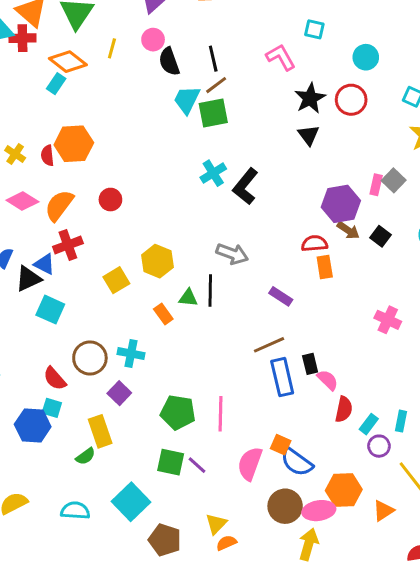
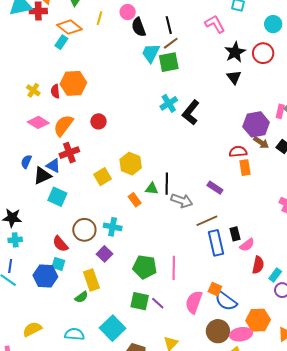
gray arrow: (232, 254) -> (182, 201), moved
pink semicircle: (328, 380) -> (247, 245), turned 98

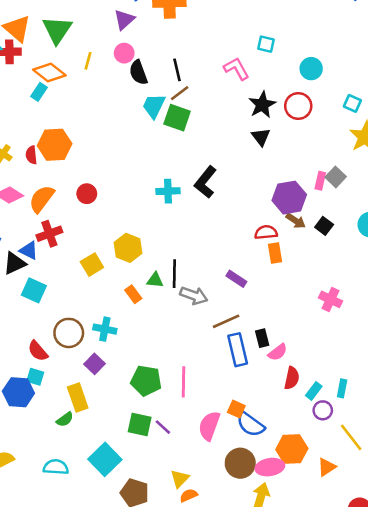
green square: (169, 62) -> (177, 118), turned 30
cyan cross: (169, 103) -> (168, 191), moved, turned 30

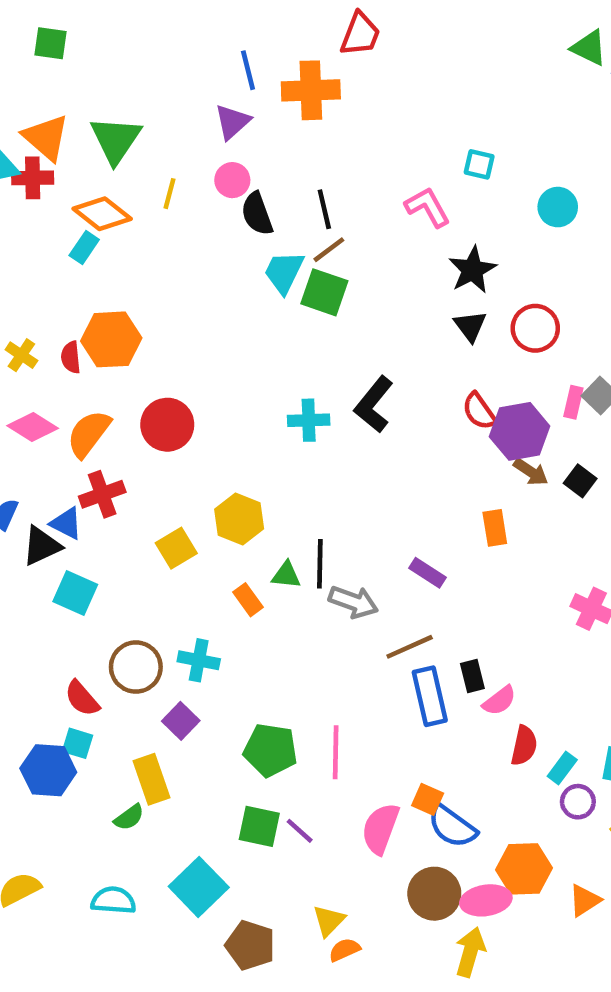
red circle: (298, 106) -> (535, 328), moved
red circle: (87, 194) -> (167, 425), size x1.5
red semicircle: (266, 232) -> (479, 411), moved, turned -120

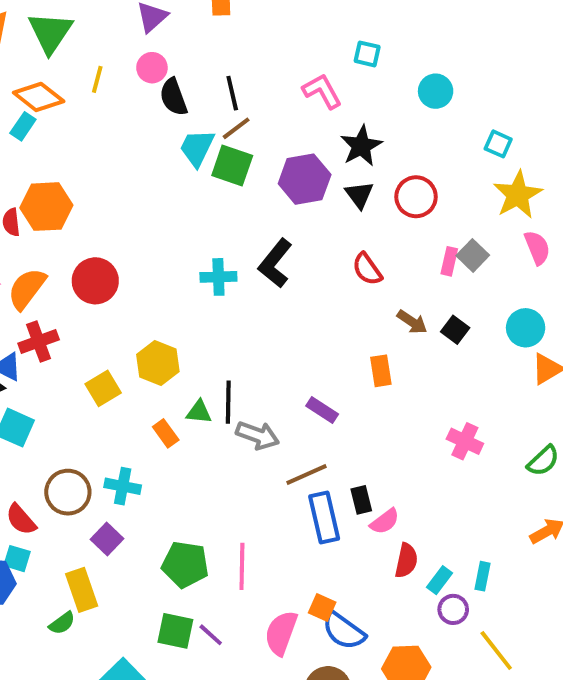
purple hexagon: (520, 431) -> (305, 179), moved

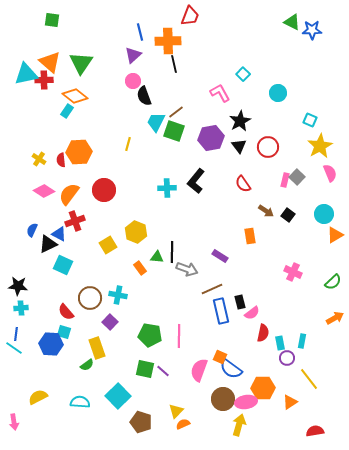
cyan square: (367, 54) -> (243, 74), turned 32
yellow line: (97, 79) -> (128, 144), moved
black line: (232, 93) -> (174, 64), moved
cyan rectangle: (439, 580) -> (280, 343), turned -48

